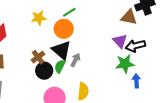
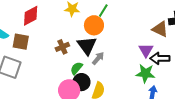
green line: (69, 12) -> (103, 11), turned -40
green semicircle: (60, 66) -> (76, 68), moved
black circle: (44, 71) -> (81, 82), moved

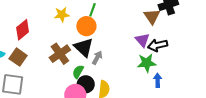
brown triangle: (160, 29) -> (152, 16), turned 42
brown square: (21, 42) -> (18, 57), turned 36
brown cross: (62, 47) -> (60, 54), size x1.5

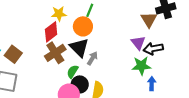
red diamond: (23, 30) -> (51, 32), moved

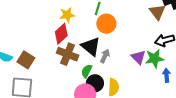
orange circle: (83, 26) -> (106, 24), moved
purple triangle: (138, 43) -> (138, 57), moved
brown cross: (55, 53) -> (68, 54), turned -30

